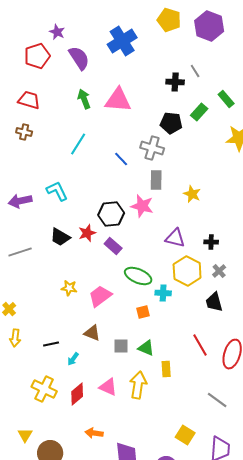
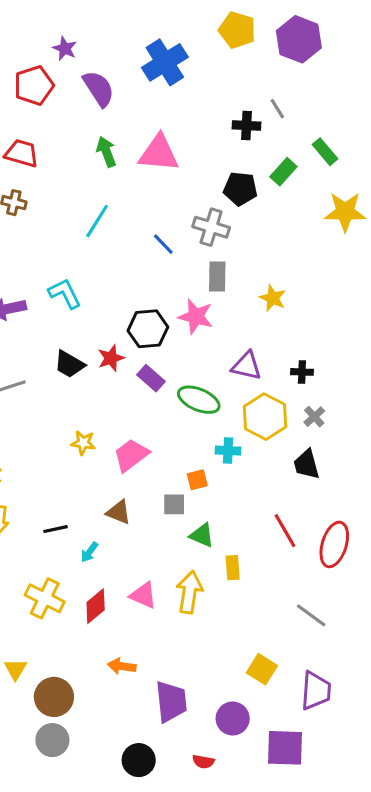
green ellipse: (138, 276) -> (199, 400), moved
gray square: (121, 346) -> (174, 504), moved

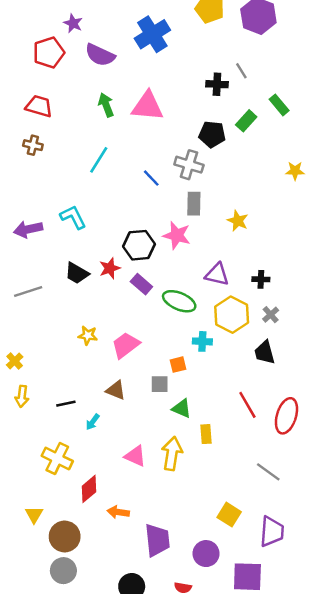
purple semicircle: (99, 89) -> (100, 55), turned 148
yellow star: (345, 212) -> (295, 171), moved, size x0.6
red diamond: (96, 606) -> (89, 489), moved

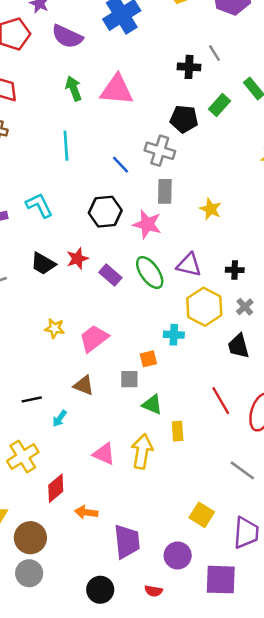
cyan line: (99, 160) -> (66, 146), turned -36
black hexagon: (139, 245) -> (105, 212), moved
green ellipse: (179, 301) -> (150, 272), moved, turned 32
yellow cross: (57, 458) -> (23, 456), turned 32

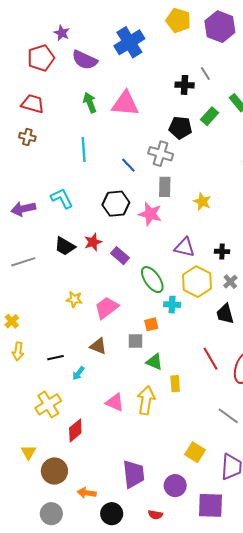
green ellipse: (150, 272) -> (152, 280), moved
orange arrow: (86, 512) -> (87, 493), moved
gray circle: (29, 573) -> (51, 514), moved

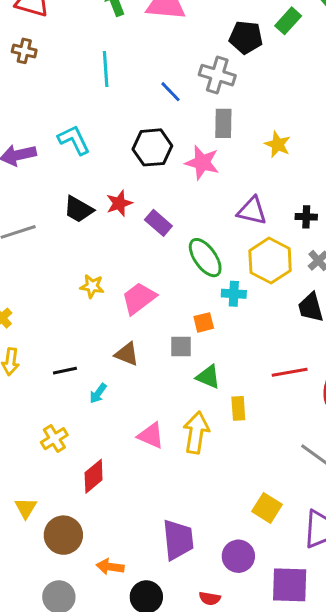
red line: (211, 359) -> (290, 372), turned -70
yellow cross: (48, 404) -> (54, 439), size x0.7

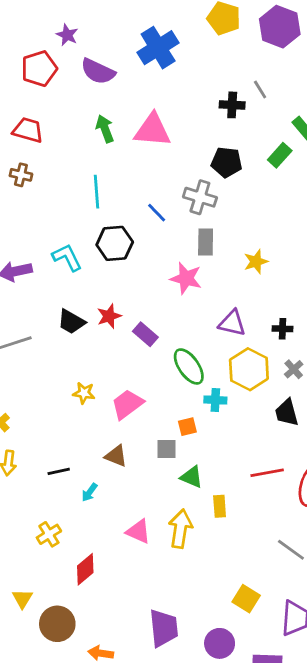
green rectangle: (288, 21) -> (280, 155), moved
yellow star: (278, 144) -> (256, 262), turned 30
black hexagon: (152, 147) -> (115, 243), moved

